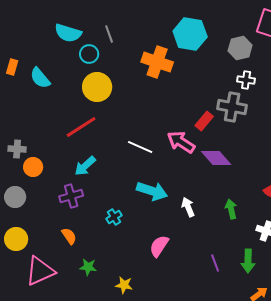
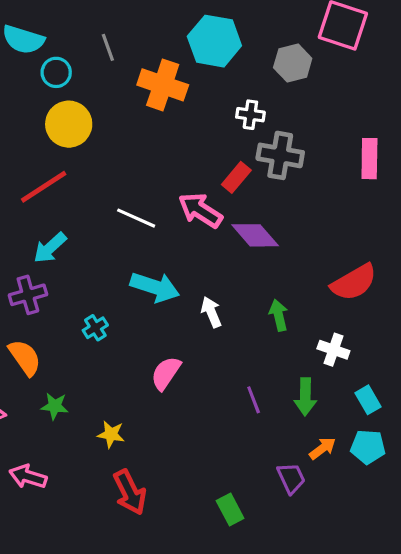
gray line: (109, 34) -> (108, 47), moved
white cross: (246, 80) -> (250, 115), moved
orange semicircle: (69, 236) -> (25, 358), size x1.4

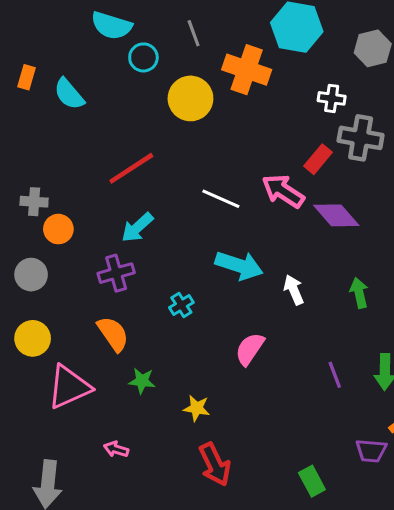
yellow circle: (69, 124) -> (190, 98), moved
pink arrow: (28, 477) -> (116, 449), size x0.7
purple trapezoid: (291, 478) -> (371, 451), turned 120

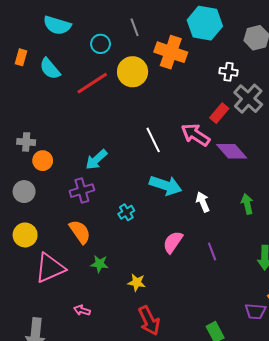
cyan semicircle: (112, 26) -> (57, 25), moved
gray cross: (361, 138) -> (248, 99), turned 32
red line: (131, 168) -> (92, 83), moved
white line: (221, 199) -> (153, 140), turned 40
purple line: (335, 375) -> (212, 251), moved

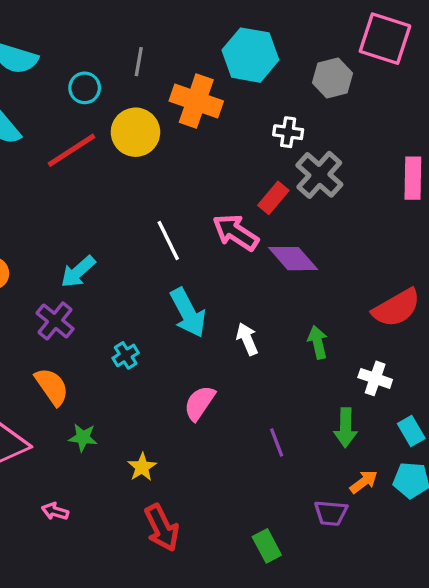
gray line: (135, 27) -> (139, 62), turned 30
cyan arrow: (166, 185) -> (188, 313), turned 44
purple cross: (82, 191) -> (55, 321), turned -35
purple line: (212, 251) -> (277, 442), moved
yellow star: (137, 282) -> (142, 467), turned 30

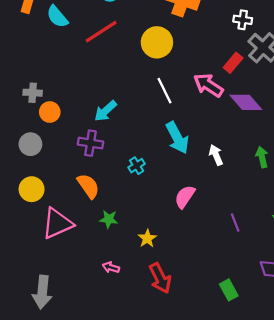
yellow circle: (135, 132) -> (157, 42), moved
purple cross: (55, 321) -> (90, 143), turned -30
pink arrow: (55, 511) -> (111, 267), moved

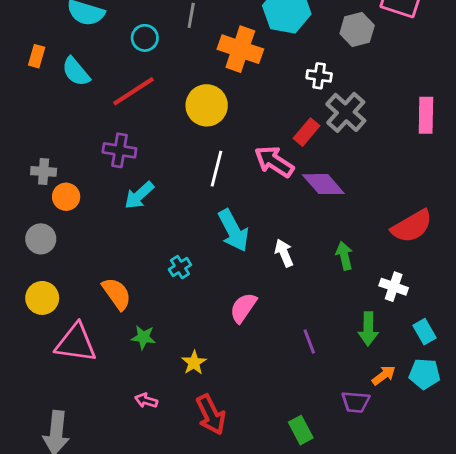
white line: (164, 91) -> (216, 169), turned 40
purple cross: (90, 143) -> (119, 150), moved
pink triangle: (57, 223) -> (76, 343), turned 32

